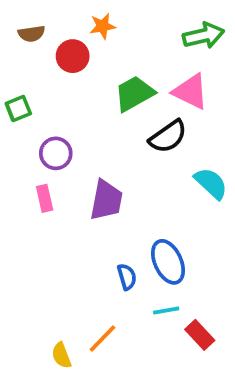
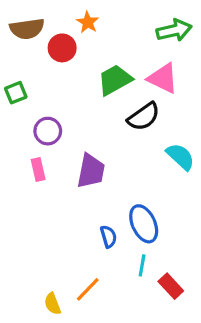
orange star: (103, 26) -> (88, 22), turned -30
brown semicircle: (31, 34) -> (27, 29), size x1.5
cyan line: (166, 310) -> (142, 265), turned -70

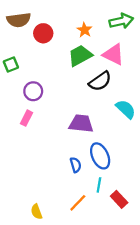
orange star: (88, 22) -> (84, 30), moved
pink rectangle: (38, 169) -> (27, 118), turned 40
purple trapezoid: (91, 171) -> (81, 124), moved, turned -95
orange line: (88, 289) -> (78, 203), moved

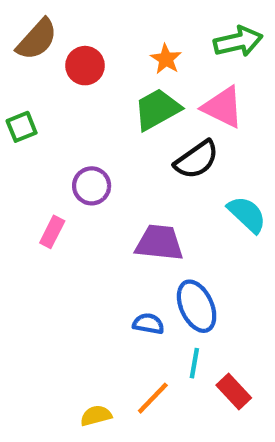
brown semicircle: (19, 20) -> (37, 39), turned -40
purple circle: (33, 91) -> (92, 186), moved
blue semicircle: (76, 165) -> (148, 324), turned -64
yellow semicircle: (37, 212) -> (96, 416), moved, turned 96

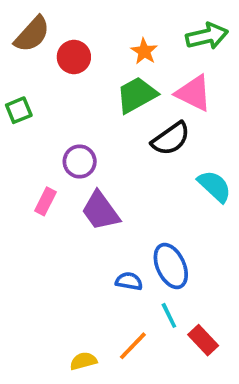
purple trapezoid: (159, 243) -> (100, 211), moved, turned -132
cyan line: (194, 363) -> (169, 315), turned -36

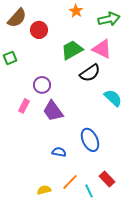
orange star: (144, 51) -> (76, 11), moved
blue semicircle: (129, 281) -> (59, 152), moved
cyan line: (169, 315) -> (89, 191), moved

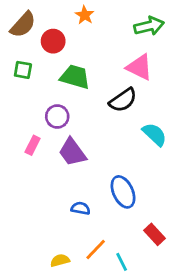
orange star: (76, 11) -> (85, 15), moved
green trapezoid: (72, 50) -> (75, 77), moved, turned 45
green square: (10, 58) -> (23, 70), moved, turned 32
red rectangle: (107, 179) -> (155, 234), moved

